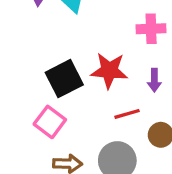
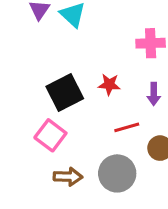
red star: (109, 71) -> (109, 84), size x0.6

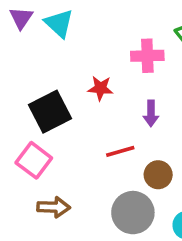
red star: (109, 84) -> (100, 88), moved
gray circle: (117, 173) -> (133, 213), moved

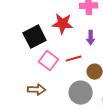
red star: (100, 88) -> (63, 24), size x1.5
pink square: (34, 160) -> (49, 61), moved

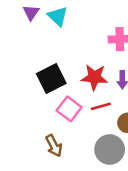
red star: (63, 24) -> (94, 77), moved
brown arrow: (37, 90) -> (54, 146), turned 60

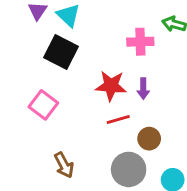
black square: (51, 78) -> (61, 52), moved, turned -36
pink square: (69, 109) -> (43, 105), moved

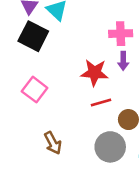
black square: (61, 52) -> (33, 36), moved
purple arrow: (143, 89) -> (123, 61), moved

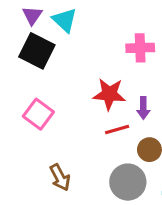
purple arrow: (123, 61) -> (143, 108), moved

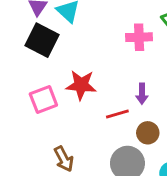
red star: (109, 94) -> (81, 85), moved
pink square: (38, 114) -> (43, 100), turned 32

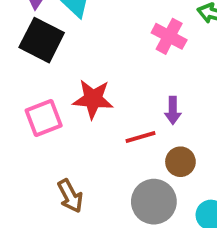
pink cross: (139, 37) -> (169, 36), turned 30

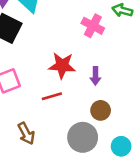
red star: (93, 99) -> (62, 66), moved
red line: (141, 137) -> (52, 96), moved

